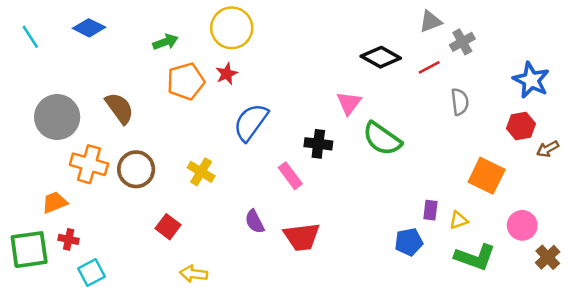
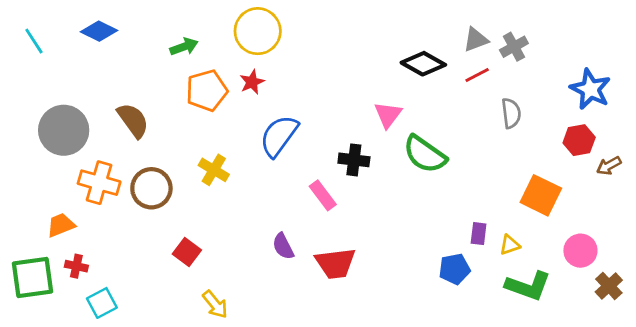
gray triangle: (430, 21) -> (476, 40), moved
yellow cross: (201, 172) -> (214, 170), moved
yellow arrow: (193, 274) -> (215, 304), turned -136

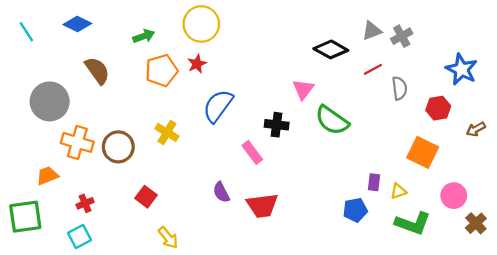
red line: (477, 75) -> (373, 69), moved
brown semicircle: (133, 120) -> (97, 70), moved
red hexagon: (579, 140) -> (438, 108), moved
red cross: (76, 266) -> (85, 203), moved, turned -35

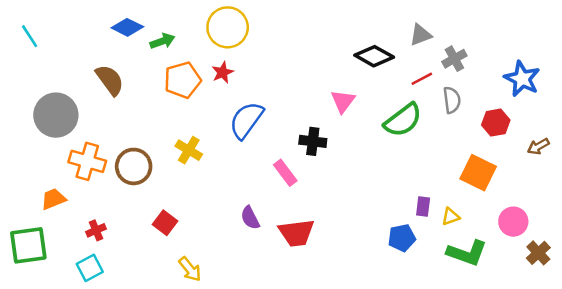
blue diamond: (77, 24) -> (127, 27), moved
gray cross: (402, 36) -> (454, 59), moved
green semicircle: (332, 120) -> (403, 120), moved, turned -72

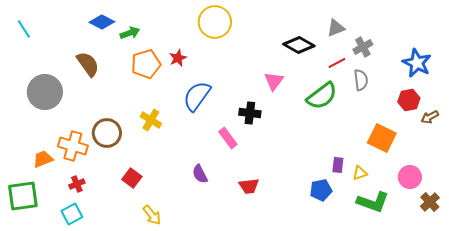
yellow circle: (228, 27) -> (215, 22), moved
red hexagon: (496, 123) -> (409, 100), moved
orange cross: (87, 161) -> (73, 146), moved
red trapezoid: (297, 233) -> (249, 186), moved, size x0.7

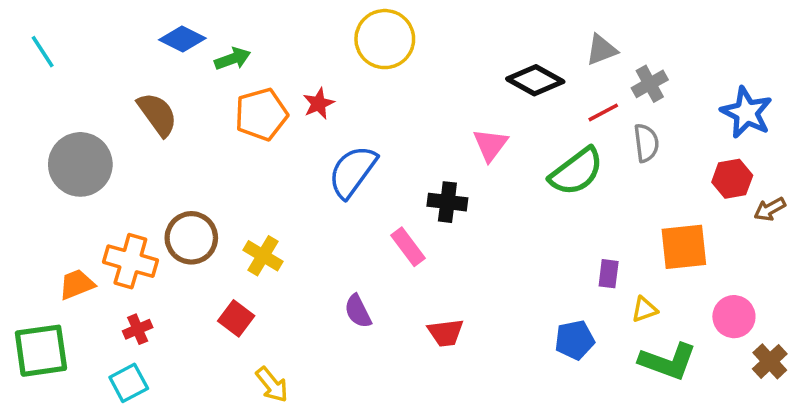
yellow cross: (151, 120) -> (263, 256), moved
orange square: (382, 138) -> (684, 247), turned -32
purple rectangle: (338, 165) -> (609, 274), moved

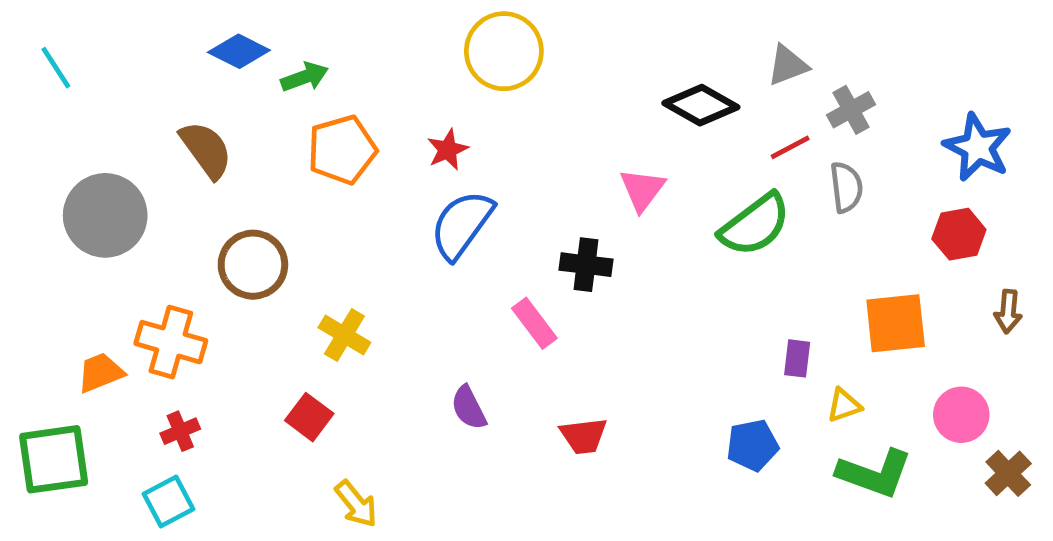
red star: (318, 104) -> (448, 150), moved
brown arrow: (770, 209) -> (1008, 312), moved, turned -56
brown circle: (191, 238) -> (253, 265), moved

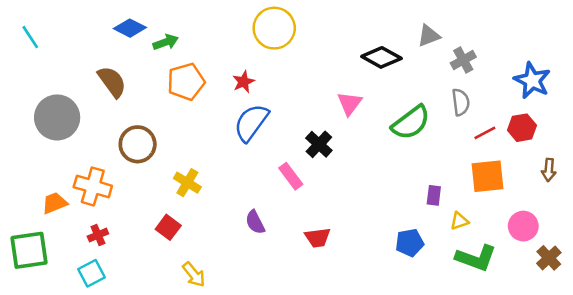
red line: (790, 147) -> (485, 133), moved
black cross: (586, 265) -> (319, 144), turned 36

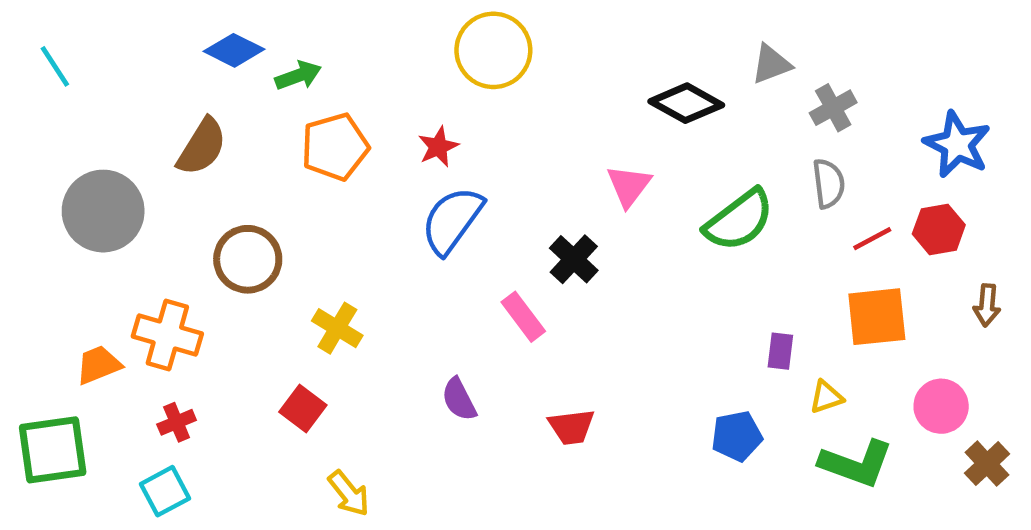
brown semicircle: (112, 82) -> (202, 147), turned 68

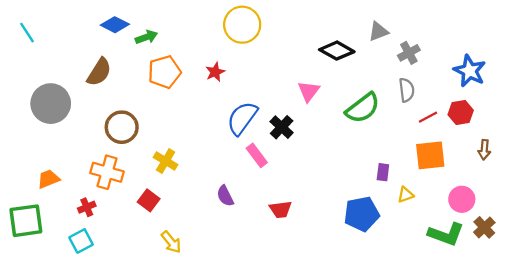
blue semicircle: (452, 220) -> (242, 118), moved
orange cross: (167, 335) -> (107, 172), moved
blue pentagon: (737, 436) -> (362, 214), size x1.4
green L-shape: (856, 464) -> (446, 234), moved

